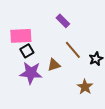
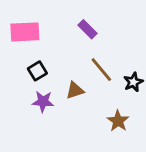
pink rectangle: (21, 36) -> (25, 32), moved
purple star: (31, 73) -> (43, 102), size x0.7

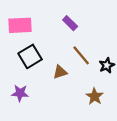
black square: (37, 71) -> (30, 56), size x1.5
purple star: (43, 102) -> (20, 93), moved

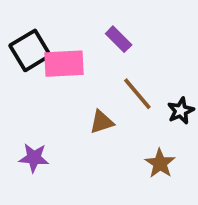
pink rectangle: (20, 25) -> (64, 64), moved
black square: (30, 56) -> (30, 50), moved

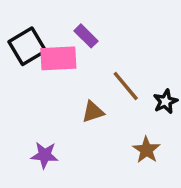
purple rectangle: (119, 39) -> (86, 36), moved
purple star: (34, 158) -> (45, 155), moved

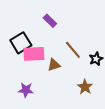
black square: (27, 46) -> (21, 43), moved
pink rectangle: (58, 58) -> (34, 54), moved

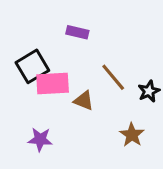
purple rectangle: (50, 21) -> (77, 32), turned -32
brown triangle: (54, 65) -> (84, 101), turned 40

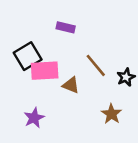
purple star: (40, 139) -> (34, 118), turned -30

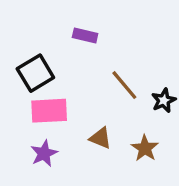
pink rectangle: (45, 71) -> (49, 111), moved
brown triangle: (71, 85) -> (100, 138), moved

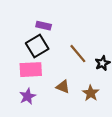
purple rectangle: (85, 35) -> (44, 26), moved
black square: (35, 73) -> (37, 46), moved

